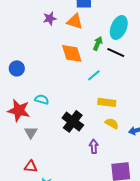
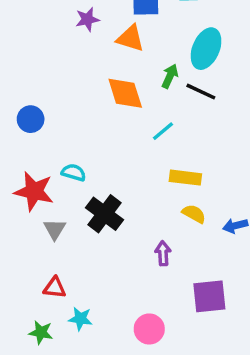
purple star: (50, 18) -> (87, 19), moved
black cross: (73, 121) -> (105, 214), moved

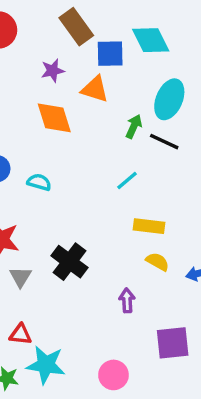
orange diamond: (125, 93) -> (54, 118), moved
cyan semicircle: (74, 172) -> (39, 182), moved
cyan star: (80, 319) -> (46, 365), size x1.6

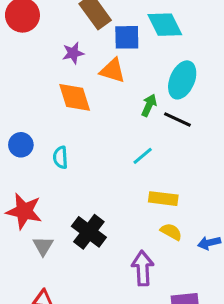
cyan semicircle: (39, 182) -> (60, 157), turned -110
purple arrow: (127, 301) -> (143, 268), size x1.5

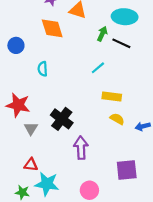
cyan ellipse: (182, 80) -> (125, 17), turned 70
blue circle: (21, 145) -> (16, 45), moved
purple arrow: (143, 268) -> (81, 148), moved

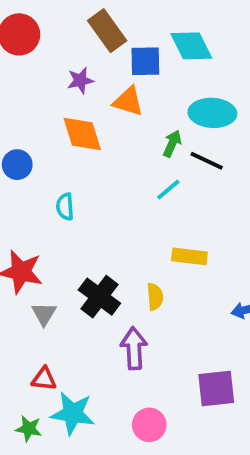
cyan line: (98, 68) -> (168, 189), moved
yellow semicircle: (117, 119) -> (155, 297), moved, turned 56

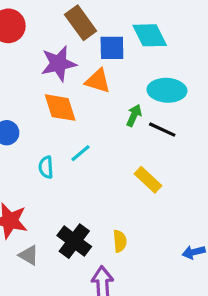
purple star: (80, 80) -> (59, 64), size x1.6
cyan line: (168, 189) -> (81, 153), moved
yellow rectangle: (189, 256) -> (148, 180), moved, turned 36
gray triangle: (44, 314) -> (29, 255), turned -30

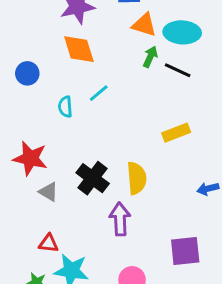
orange triangle: (98, 81) -> (144, 25), moved
yellow rectangle: (148, 180) -> (176, 133), moved, turned -64
yellow semicircle: (120, 241) -> (137, 178), size x1.5

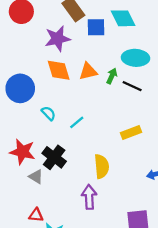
orange triangle: (144, 25) -> (88, 71), moved, turned -30
blue circle: (27, 73) -> (20, 88), size x1.6
cyan line: (99, 93) -> (77, 122), moved
cyan semicircle: (65, 107) -> (48, 113), turned 140
black cross: (93, 178) -> (54, 157), moved

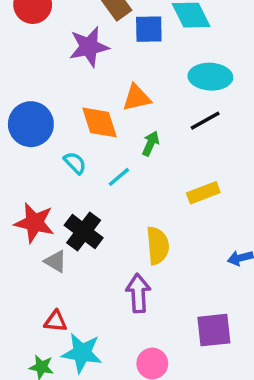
orange diamond: (59, 70) -> (100, 122), moved
green arrow: (112, 76) -> (151, 144), moved
black line: (132, 86) -> (205, 121), turned -54

